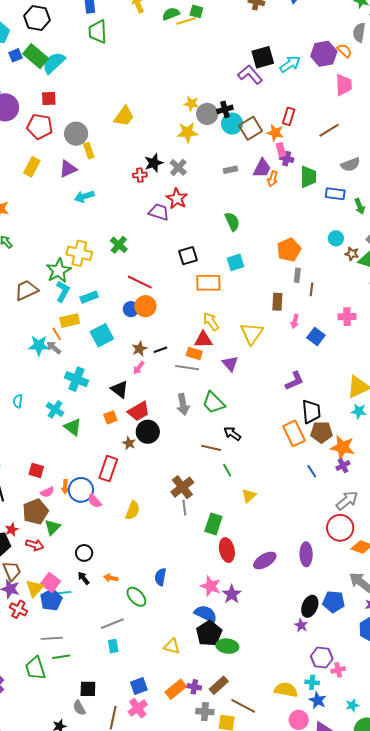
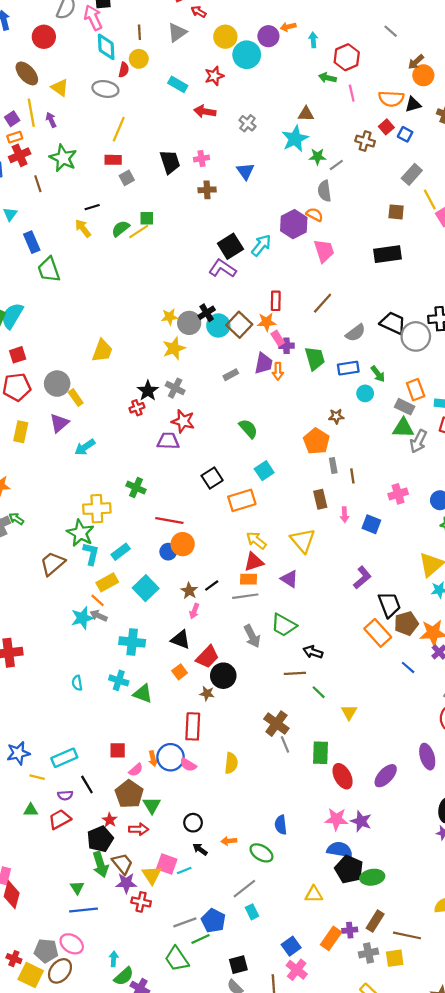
cyan circle: (336, 238) -> (365, 393), moved
brown star: (352, 254) -> (336, 416), moved
blue pentagon: (51, 600) -> (213, 921), moved

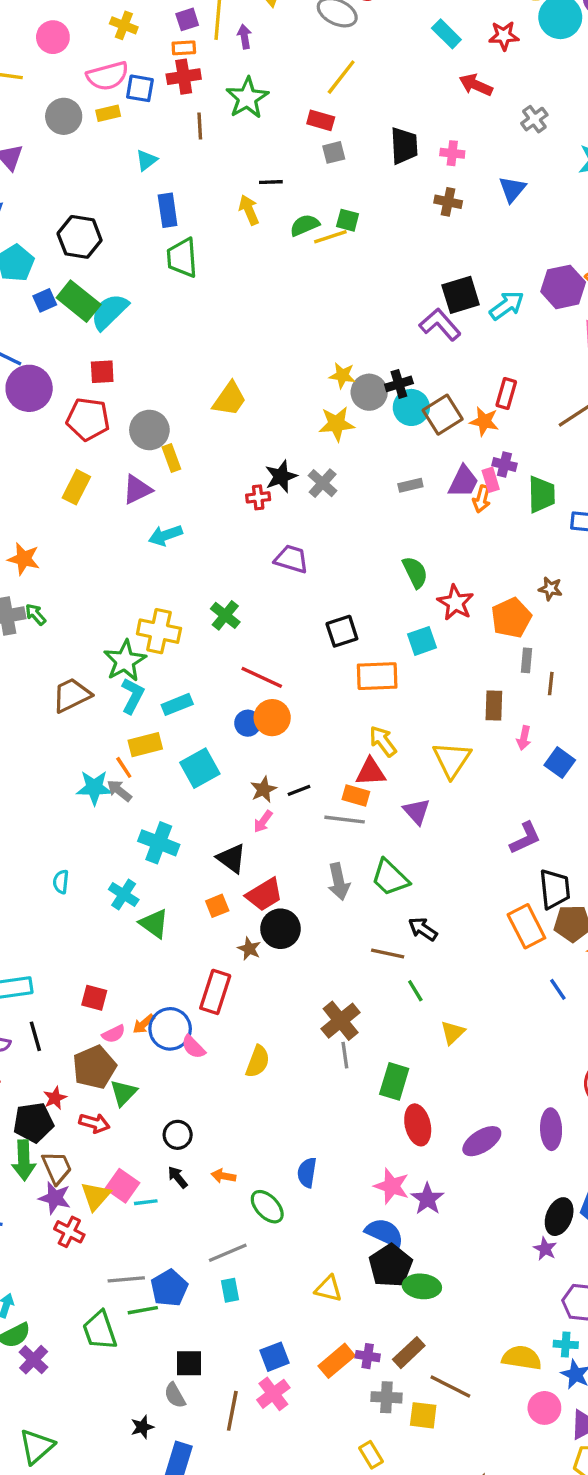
pink rectangle: (278, 338) -> (491, 480), moved
red star: (183, 421) -> (456, 603), moved
orange arrow: (153, 759) -> (144, 1024), turned 48

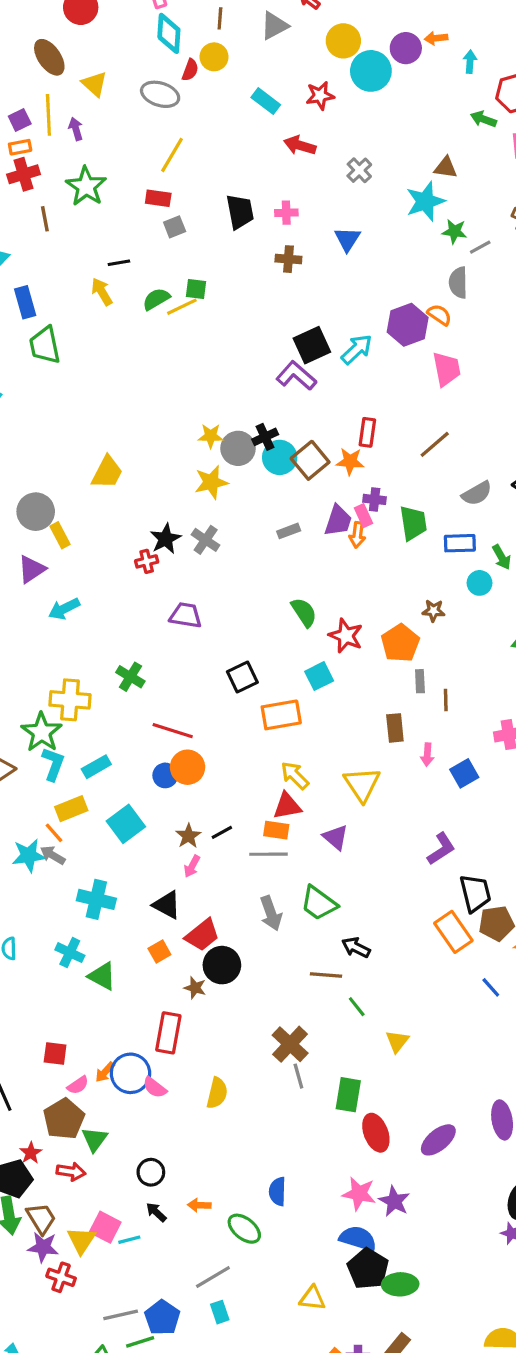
blue square: (560, 763) -> (464, 773), turned 32

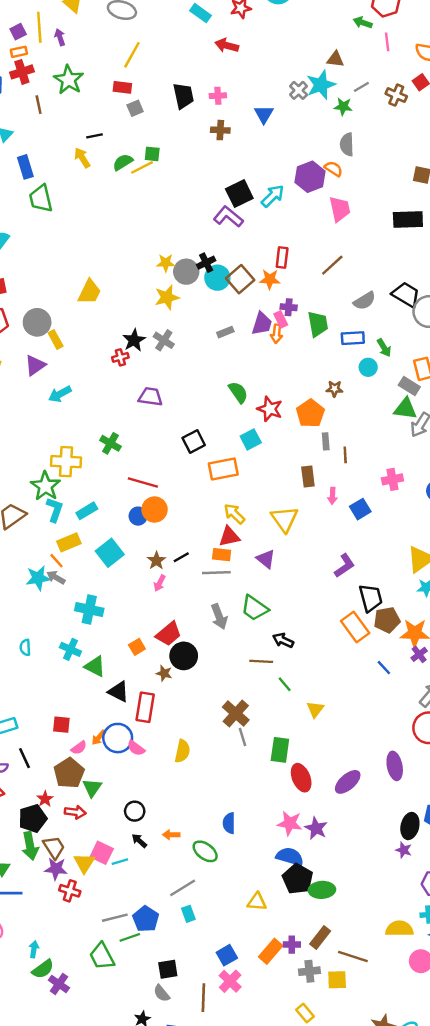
gray cross: (359, 170) -> (299, 90), moved
gray line: (480, 247) -> (361, 87), moved
black triangle: (167, 905) -> (118, 692), moved

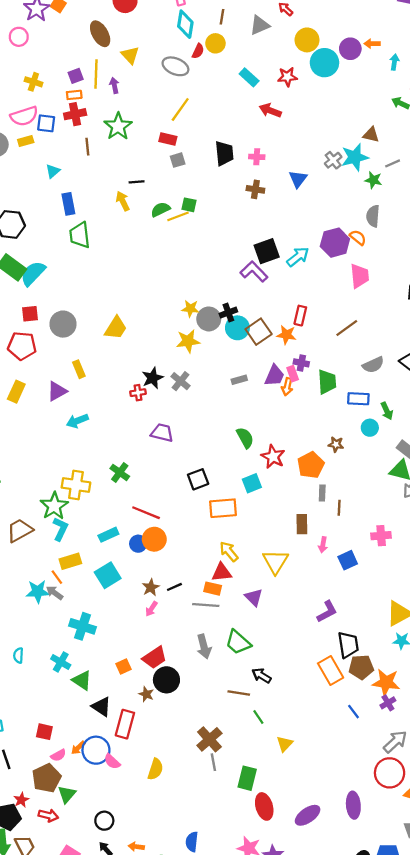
gray circle: (37, 322) -> (63, 324), moved
cyan rectangle: (87, 511) -> (108, 535), moved

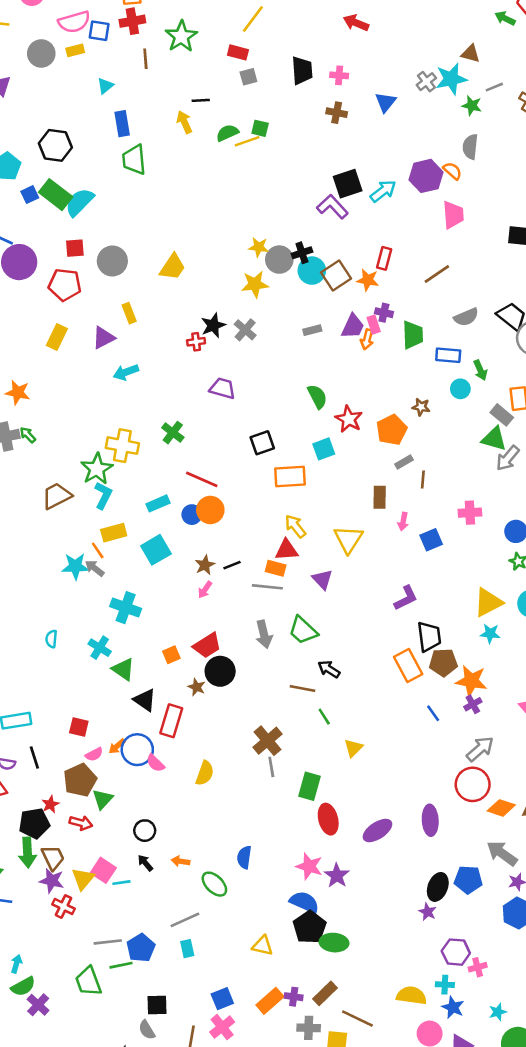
gray rectangle: (322, 493) -> (404, 462), turned 56

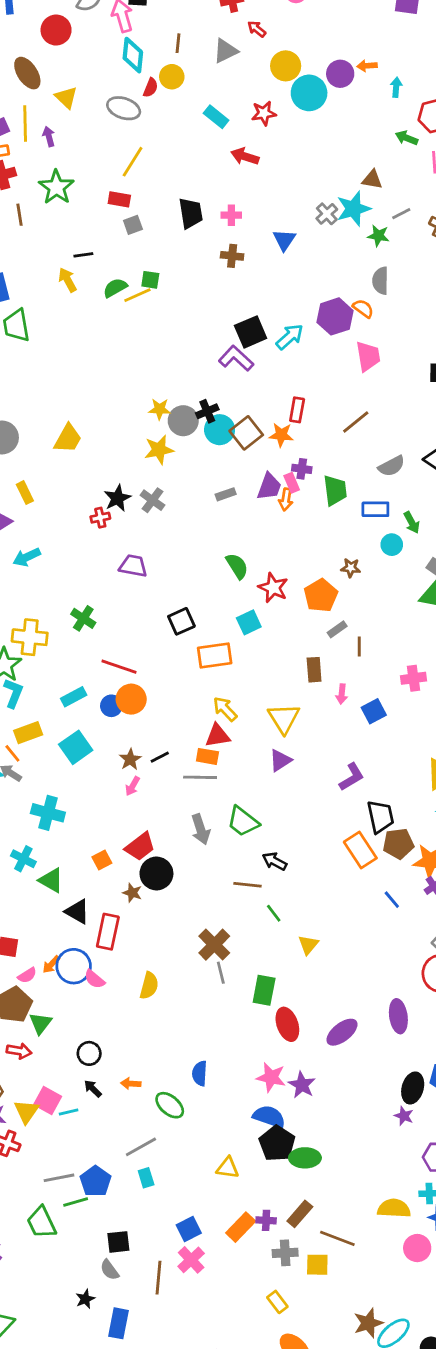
purple triangle: (322, 579) -> (280, 760), moved, turned 45

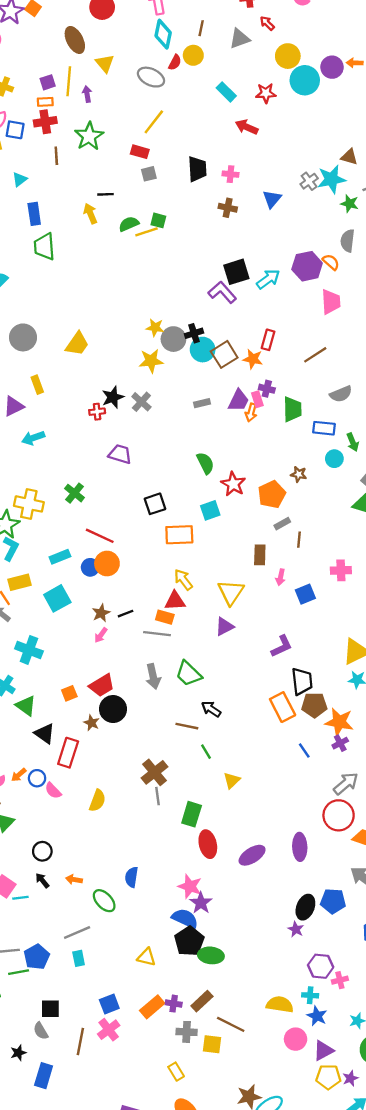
blue circle: (74, 966) -> (37, 778), size x0.6
purple star: (302, 1085) -> (201, 903), moved

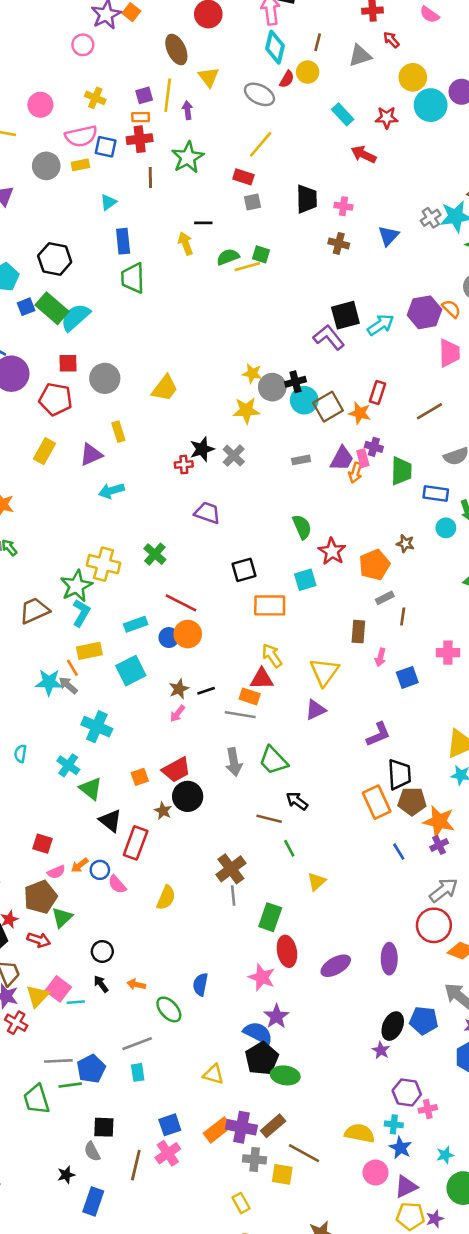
pink star: (190, 886) -> (262, 977), moved
purple cross: (174, 1004) -> (241, 1127), size x1.6

